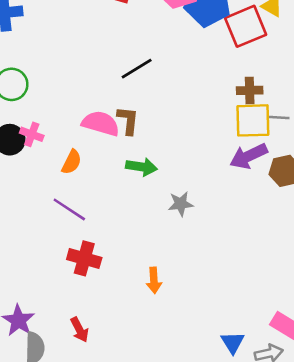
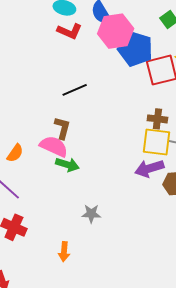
pink semicircle: (101, 123) -> (54, 146), moved
gray star: (181, 204) -> (91, 214), moved

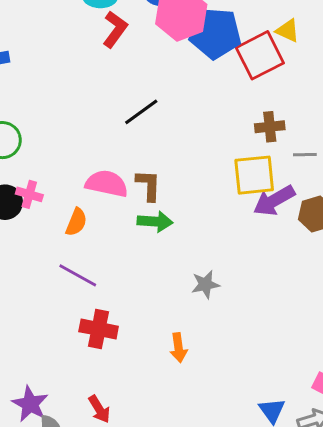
red L-shape: (70, 31) -> (115, 29), turned -65
brown L-shape: (62, 128) -> (149, 185), moved
yellow square: (157, 142) -> (254, 175), moved
pink semicircle: (54, 146) -> (107, 184), moved

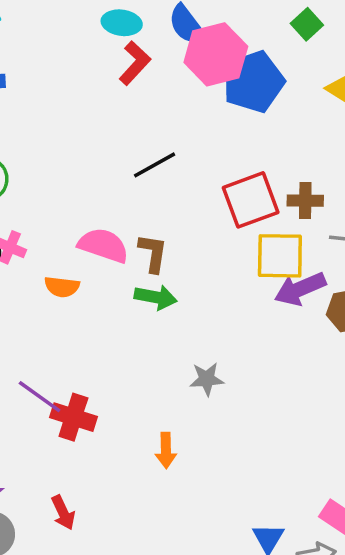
blue pentagon: (215, 33) -> (253, 82), turned -30
red square: (260, 55) -> (251, 200), moved
orange semicircle: (76, 222) -> (62, 287), turned 68
purple line: (78, 275) -> (40, 397), moved

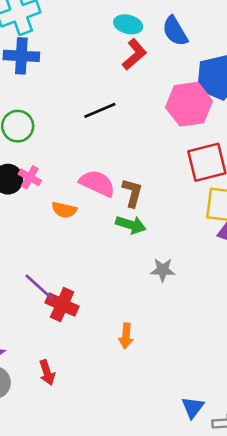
pink hexagon: (216, 54) -> (189, 104), moved
black line: (155, 165) -> (100, 110), moved
gray star: (207, 379) -> (163, 270), moved

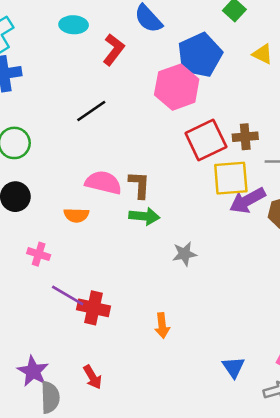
cyan ellipse: (128, 24) -> (74, 25), moved
pink cross: (30, 177) -> (39, 254), moved
blue triangle: (193, 407) -> (233, 367), moved

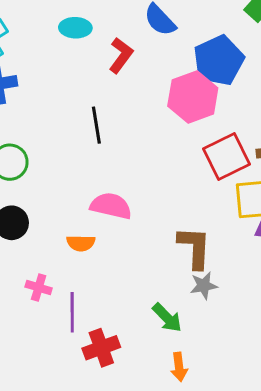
black line: (91, 111) -> (96, 125), turned -64
brown L-shape: (139, 185) -> (194, 248), moved, size x1.4
green arrow: (144, 216) -> (167, 318), moved, turned 40
purple line: (68, 295) -> (72, 312), moved, turned 60
red cross: (93, 308) -> (101, 348), turned -32

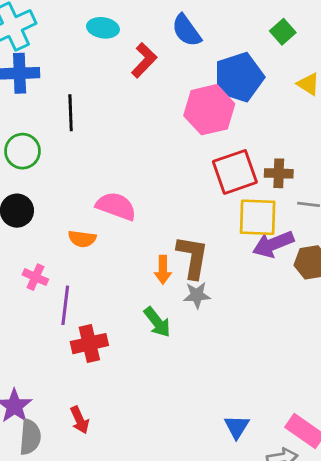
black line: (96, 125) -> (71, 113), moved
orange arrow: (179, 367) -> (163, 270), moved

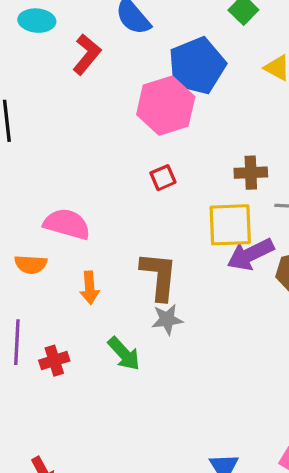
red square: (235, 172) -> (163, 178), moved, size x0.5
orange arrow: (163, 270) -> (90, 288), moved
red cross: (89, 344) -> (54, 361), moved, size x0.7

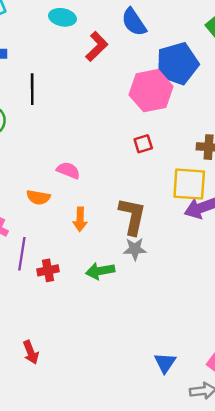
pink semicircle: (67, 224) -> (68, 170), size x0.7
green arrow: (124, 354) -> (100, 271), turned 116

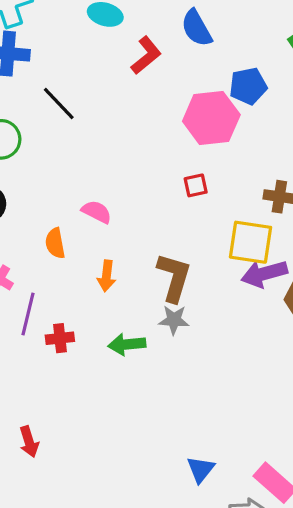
blue pentagon: (177, 64) -> (248, 86), size x0.7
black line: (32, 89) -> (59, 103), turned -48
orange semicircle: (38, 197) -> (55, 243), turned 65

